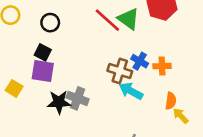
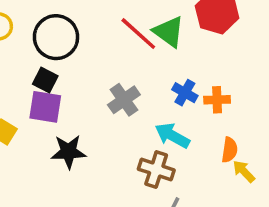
black circle: (50, 23) -> (56, 37), size x1.6
brown cross: (120, 71) -> (156, 170), moved
gray cross: (78, 98) -> (124, 100), moved, turned 35

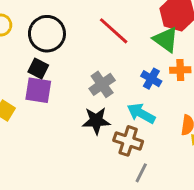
green triangle: (169, 32) -> (166, 39), moved
orange cross: (217, 100) -> (180, 70), moved
black star: (69, 152) -> (96, 121), moved

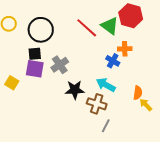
green triangle: (166, 39) -> (110, 26), moved
black square: (38, 68) -> (35, 54), turned -32
orange cross: (180, 70) -> (125, 49), moved
gray cross: (102, 84) -> (60, 65), moved

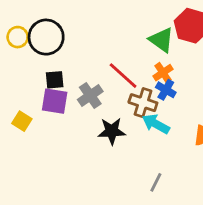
red line: (87, 28) -> (123, 76), moved
black circle: (41, 30) -> (46, 37), moved
orange cross: (125, 49) -> (163, 73), moved, turned -32
brown cross: (97, 104) -> (143, 103), moved

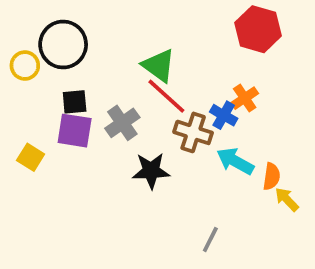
yellow circle: (18, 37) -> (25, 66), moved
green triangle: (162, 40) -> (159, 66), moved
orange cross: (163, 73) -> (245, 98), moved
cyan arrow: (156, 124) -> (235, 161), moved

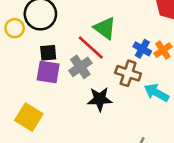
red line: (166, 96) -> (91, 48), moved
blue cross: (224, 115) -> (142, 49), moved
yellow square: (31, 157) -> (29, 117), moved, size x1.5

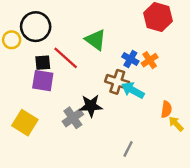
red line: (91, 48) -> (66, 58), moved
gray cross: (80, 67) -> (73, 118), moved
cyan arrow: (156, 93) -> (133, 90), moved

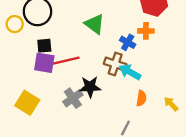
red line: (66, 58) -> (66, 61), moved, turned -55
orange cross: (150, 60) -> (146, 31), moved, turned 35
orange semicircle: (166, 109) -> (141, 98), moved

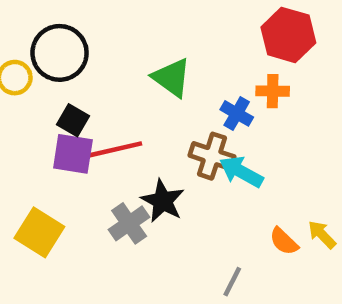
black square: (44, 46) -> (73, 120), turned 35
black star: (90, 87) -> (163, 201), turned 30
orange semicircle: (141, 98) -> (284, 241), moved, turned 126

